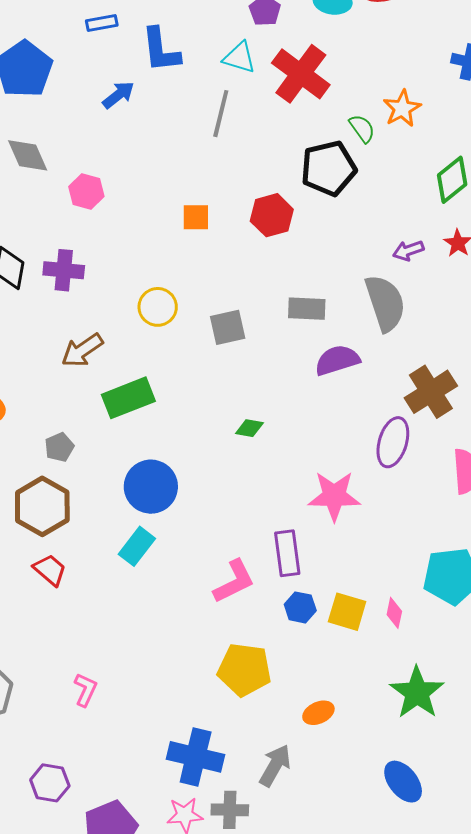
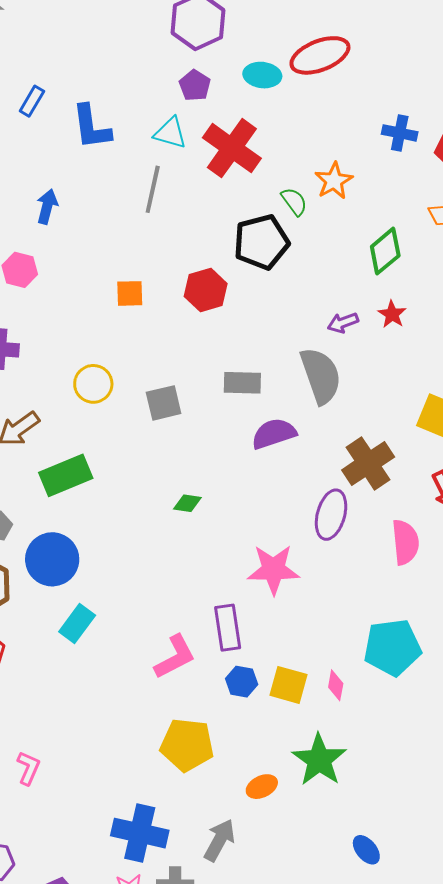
blue rectangle: (102, 23) -> (32, 101), turned -48
blue arrow: (118, 95) -> (47, 207), moved, turned -36
blue circle: (151, 487) -> (52, 559), moved
green star: (417, 693) -> (319, 760), moved
blue ellipse: (403, 782) -> (366, 850), moved, size x0.7

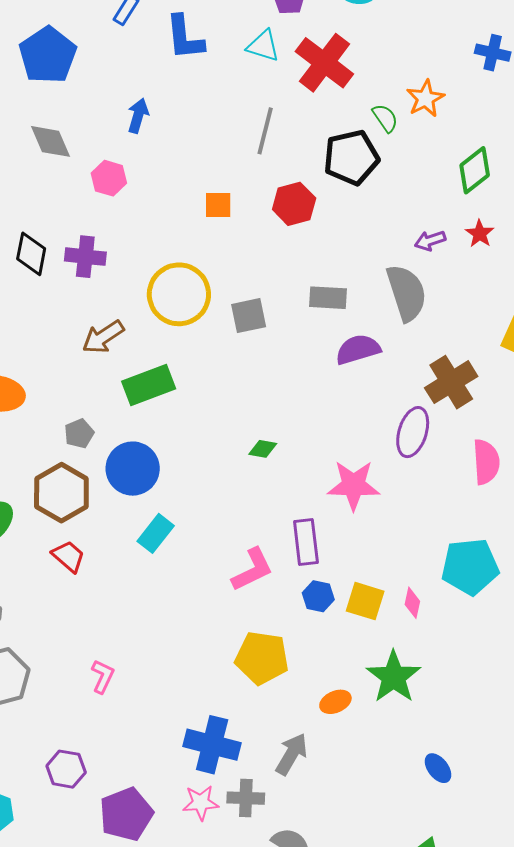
gray line: (153, 189) -> (265, 131), moved
yellow circle: (93, 384) -> (179, 294), size x1.6
green diamond: (187, 503) -> (263, 449), moved

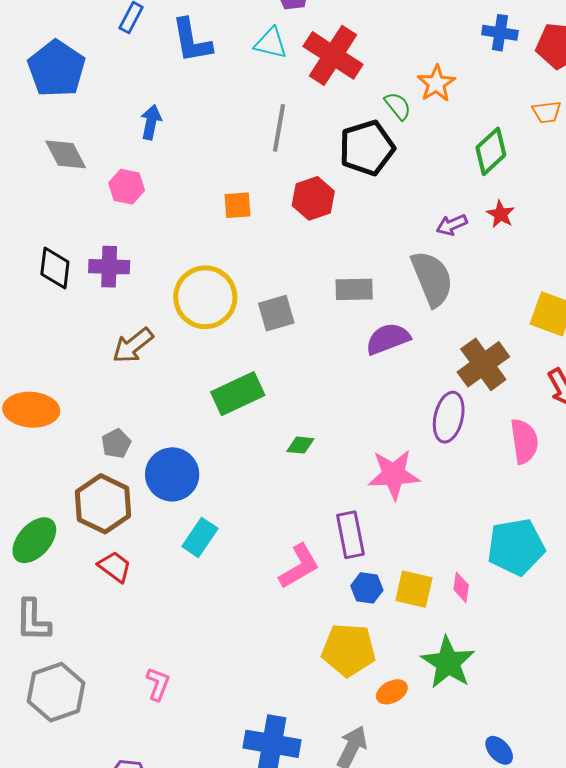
green rectangle: (149, 385) -> (238, 394), moved
yellow pentagon: (262, 658) -> (349, 650), moved

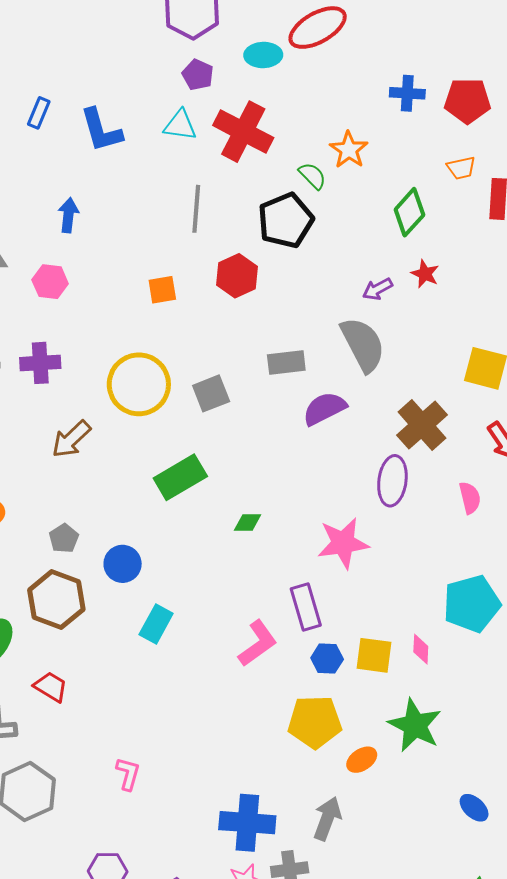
pink semicircle: (524, 441) -> (470, 498), size x0.7
blue circle: (172, 474) -> (123, 564), size x0.7
red trapezoid: (115, 567) -> (51, 687), moved

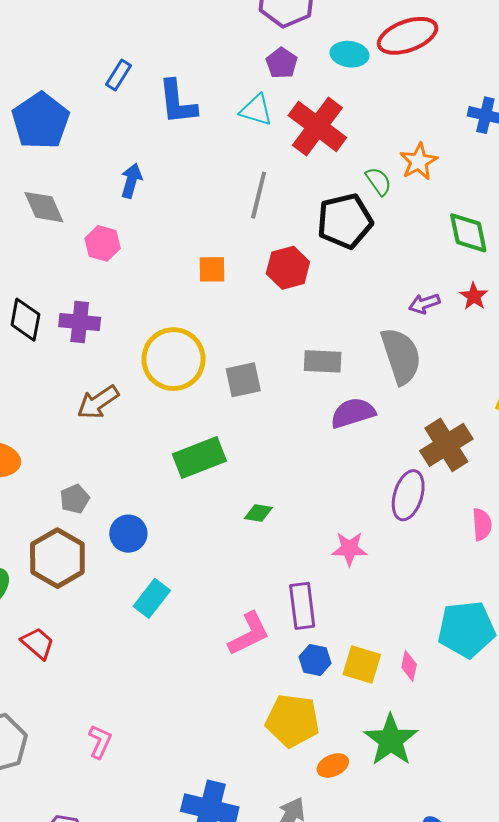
green diamond: (409, 212) -> (468, 233), turned -63
pink star: (343, 543) -> (349, 549), size x0.7

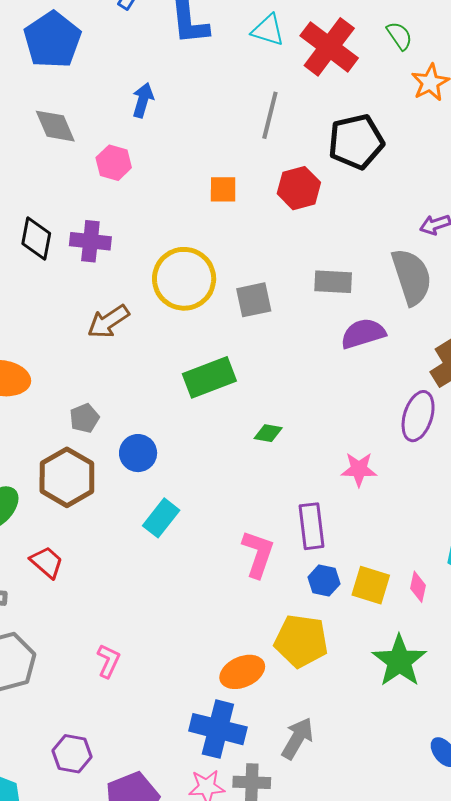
green semicircle: (379, 181) -> (399, 36), moved
pink L-shape: (249, 634) -> (258, 554), turned -45
orange ellipse: (333, 765) -> (242, 672), moved, size x1.4

